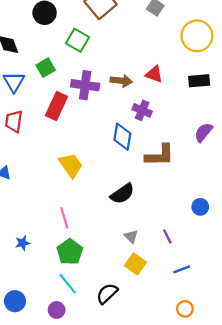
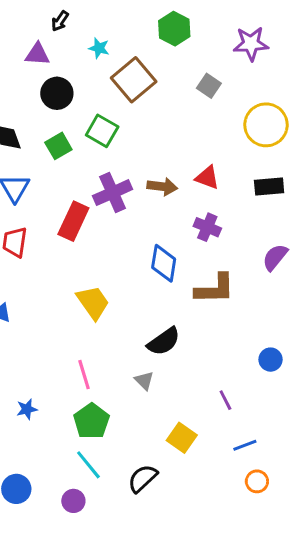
green square: (46, 68) -> (58, 146), moved
purple cross: (85, 85) -> (113, 193), turned -32
purple cross: (142, 110) -> (207, 227), moved
gray triangle: (131, 236) -> (144, 381), moved
orange circle: (185, 309) -> (257, 481), moved

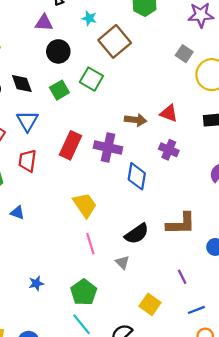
gray square: (209, 86) -> (184, 54), moved
purple cross: (113, 193) -> (108, 148), moved, turned 36
brown L-shape: (215, 289) -> (181, 224), moved
pink line: (84, 375) -> (90, 244), moved

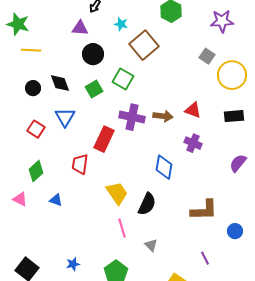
purple cross: (108, 148) -> (132, 117), moved
red trapezoid: (27, 161) -> (80, 164), moved
black semicircle: (137, 234) -> (147, 204), moved, turned -30

